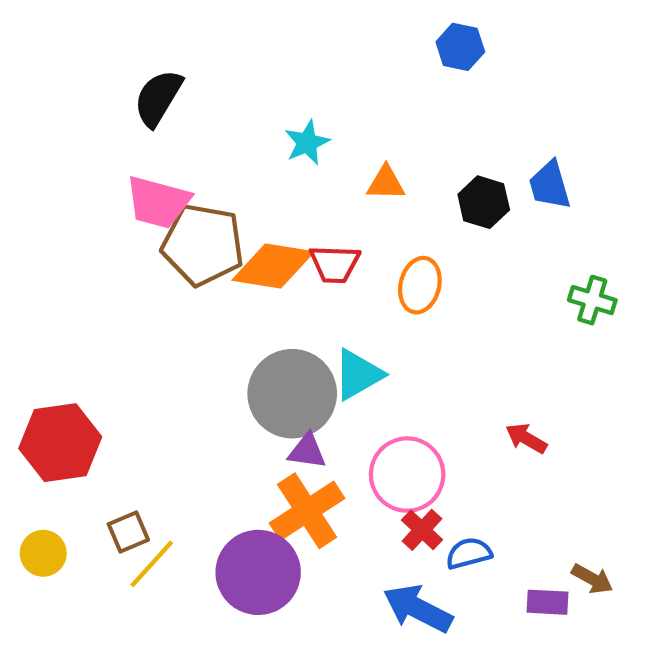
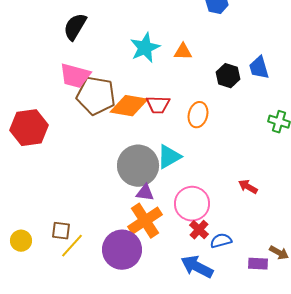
cyan star: (307, 143) -> (145, 48), size x1.4
orange triangle: (386, 183) -> (183, 52), moved
red hexagon: (60, 443) -> (29, 128), moved
brown square: (128, 532) -> (61, 231), turned 30

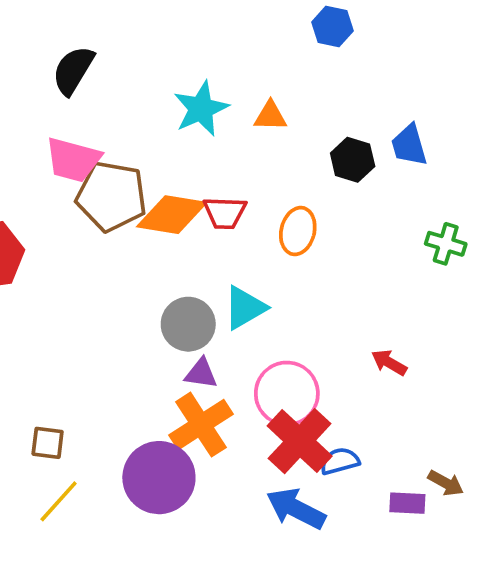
gray circle: (138, 166) -> (188, 324), size x0.7
red cross: (199, 230) -> (300, 441), size x1.8
yellow line: (72, 246) -> (59, 501), moved

